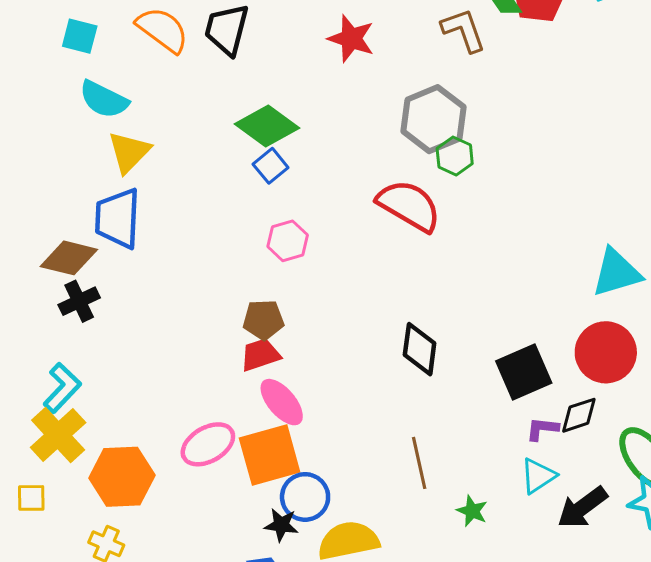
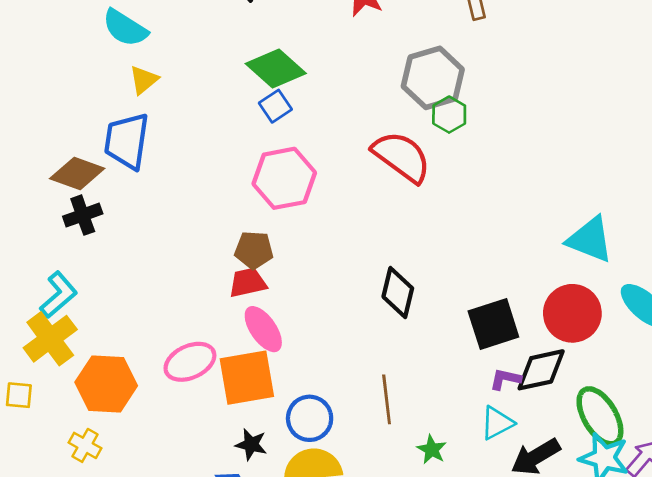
yellow triangle: (129, 152) -> (144, 80), size x0.7
pink hexagon: (288, 241) -> (284, 178), size x1.6
cyan triangle: (616, 273) -> (590, 240), turned 32
black diamond: (579, 415) -> (541, 370), size x1.4
blue circle: (305, 497) -> (310, 418), moved

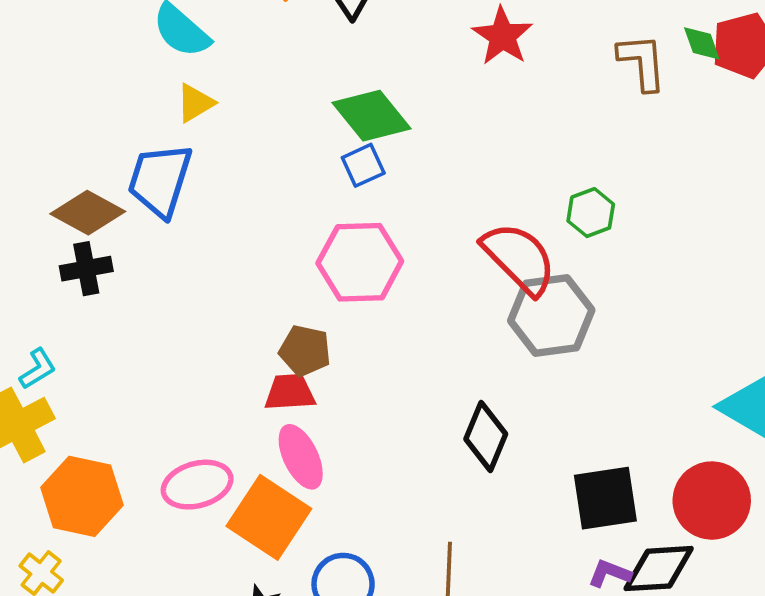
gray hexagon: (433, 78) -> (551, 315), moved
cyan L-shape: (59, 295) -> (38, 369), size x0.7
orange square: (247, 378) -> (269, 517), turned 34

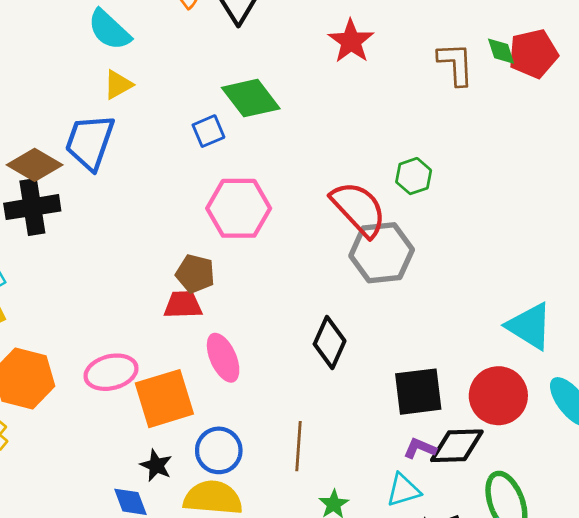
blue square: (363, 165) -> (208, 131), moved
black cross: (86, 269) -> (32, 207), size x1.4
pink ellipse: (301, 457) -> (223, 358), moved
orange square: (269, 517) -> (164, 399), turned 38

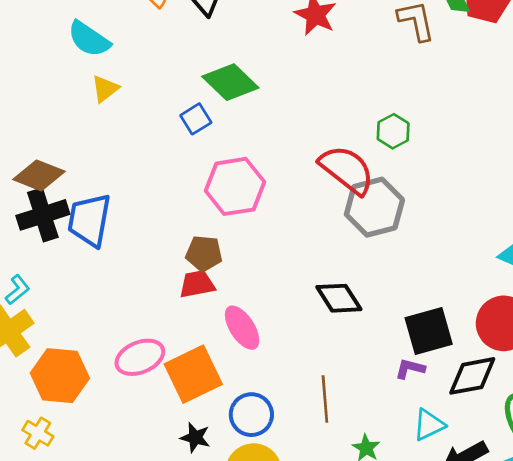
blue trapezoid: (90, 142) -> (89, 220), moved
black diamond: (330, 342) -> (339, 298), turned -48
purple L-shape: (420, 448) -> (410, 369), moved

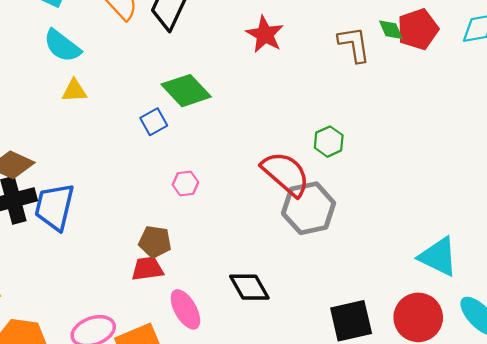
yellow triangle: (105, 89) -> (74, 91), turned 32
pink hexagon: (235, 186) -> (185, 183), size x0.5
black diamond: (339, 298) -> (249, 287), moved

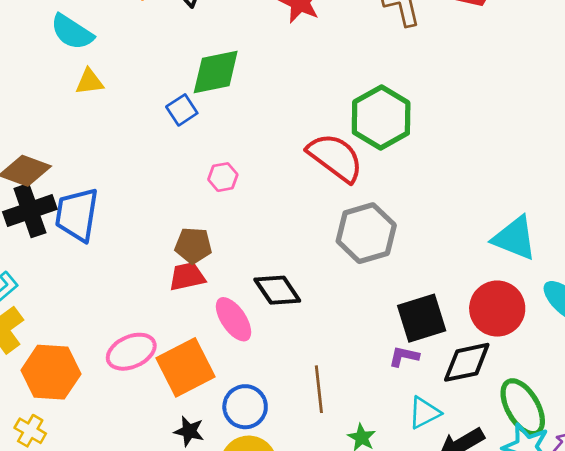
green diamond: (186, 91) -> (216, 72), turned -54
green hexagon: (329, 142) -> (381, 117), size x1.8
gray hexagon: (309, 208) -> (366, 233), moved
black diamond: (249, 287) -> (277, 290), moved

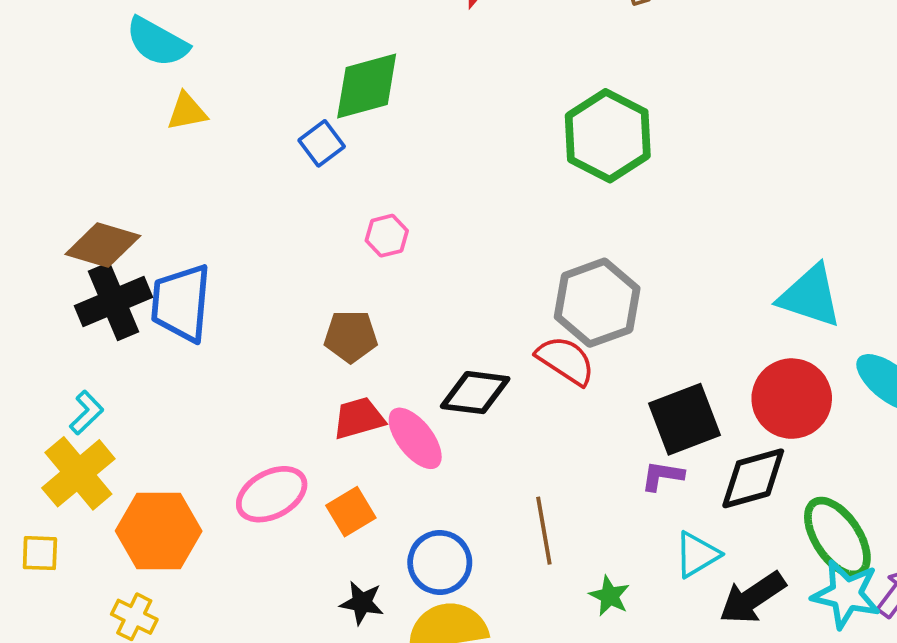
red semicircle: (335, 157) -> (566, 360), moved, size x0.7
red trapezoid: (187, 276) -> (359, 418), moved
black diamond: (277, 290) -> (475, 393), turned -45
orange square: (185, 367) -> (351, 512), size x0.6

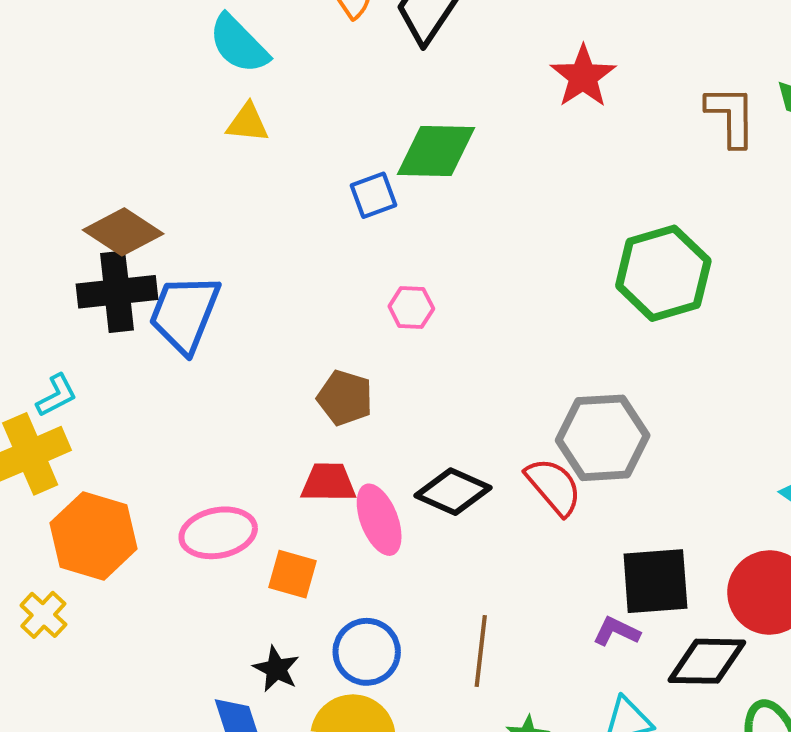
orange square: (351, 512) -> (292, 574), turned 30

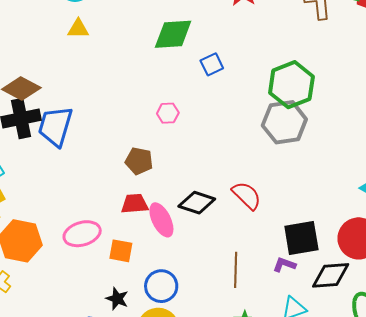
blue square: (374, 195) -> (212, 64), moved
gray hexagon: (603, 438) -> (284, 122), moved
brown line: (481, 651) -> (236, 270), moved

